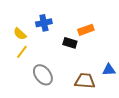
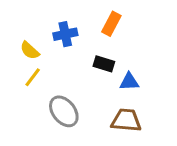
orange rectangle: (86, 30) -> (111, 24), moved, turned -42
blue triangle: (109, 70) -> (129, 82), moved

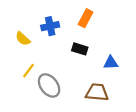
yellow line: (33, 77) -> (29, 71), moved
blue triangle: (129, 82) -> (111, 63), moved

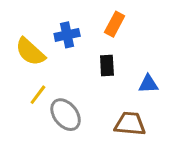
yellow semicircle: (23, 39) -> (30, 52), size x1.5
black rectangle: (80, 49) -> (107, 66), turned 70

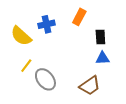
black rectangle: (107, 66) -> (100, 37), moved
brown trapezoid: (130, 124) -> (90, 86), turned 140

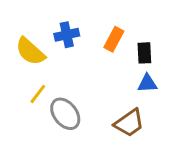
orange rectangle: (79, 17) -> (114, 39), moved

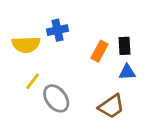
orange rectangle: (114, 39) -> (100, 51), moved
yellow semicircle: (30, 51) -> (26, 45), turned -44

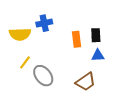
orange rectangle: (100, 51) -> (77, 39), turned -35

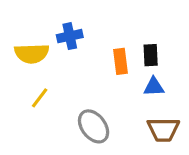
gray ellipse: (43, 76) -> (94, 126), moved
brown trapezoid: (86, 82) -> (163, 130), moved, turned 35

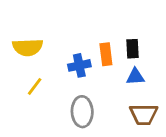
blue cross: (70, 36) -> (79, 65), moved
gray ellipse: (94, 126) -> (82, 112), turned 36

